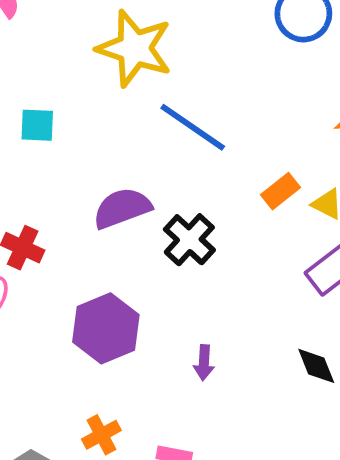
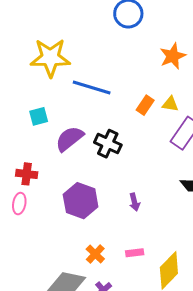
cyan square: (37, 125) -> (39, 116), moved

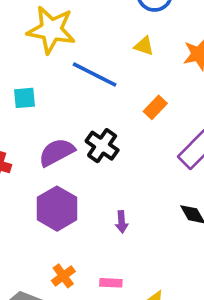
yellow triangle: (170, 104) -> (144, 46), moved
purple semicircle: (70, 139) -> (57, 152), moved

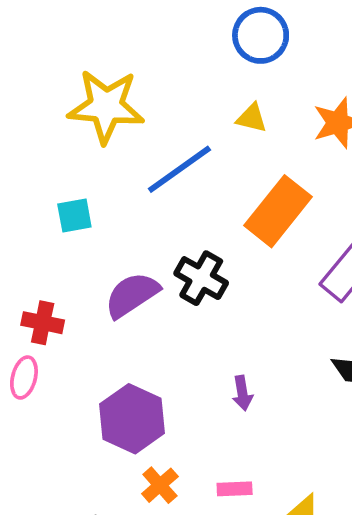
blue line: (95, 75) -> (179, 169), turned -57
orange rectangle: (155, 107) -> (278, 211), size x1.8
purple hexagon: (57, 209) -> (132, 419), moved

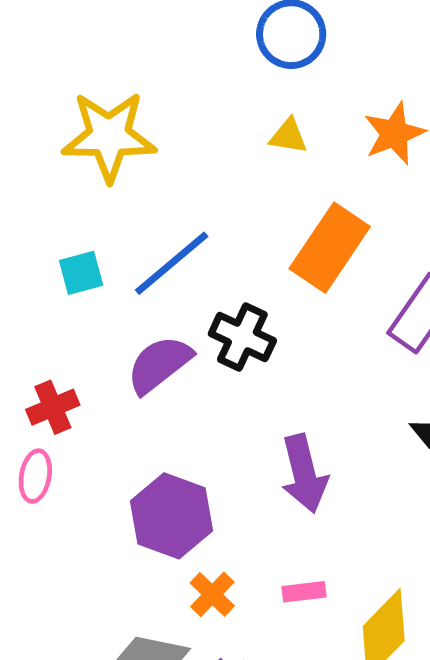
blue line: (179, 169) -> (172, 263), moved
red cross: (43, 323) -> (53, 407), turned -30
purple arrow: (242, 393) -> (304, 474), size x1.8

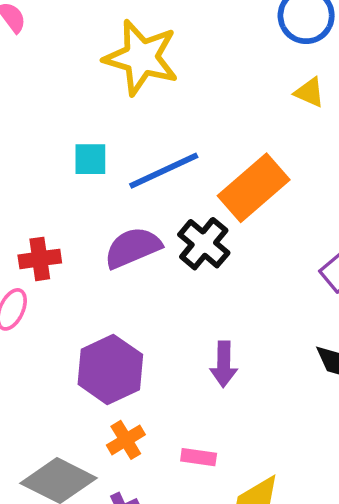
yellow triangle: (288, 136) -> (310, 92), moved
orange rectangle: (330, 248) -> (254, 188), moved
purple arrow: (304, 474) -> (224, 364), size x0.7

